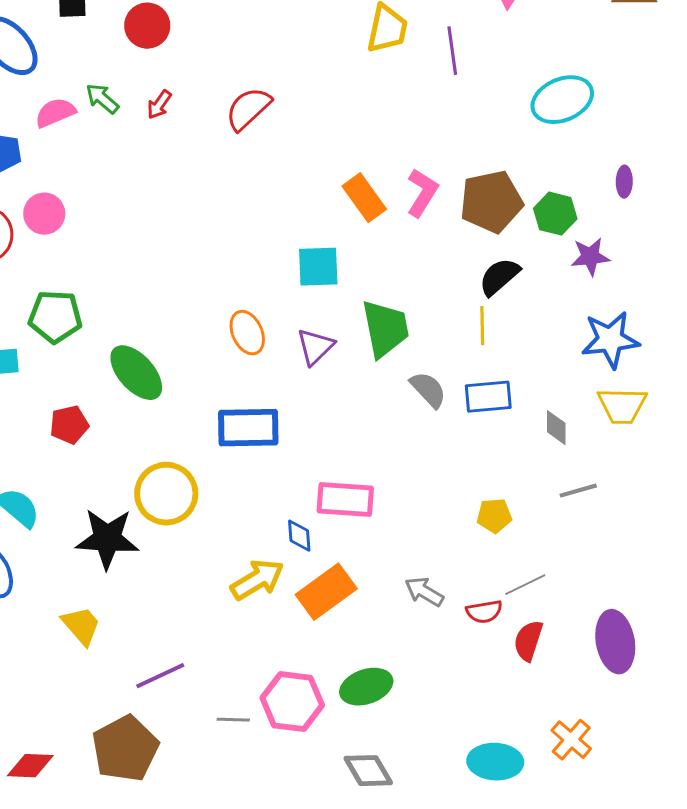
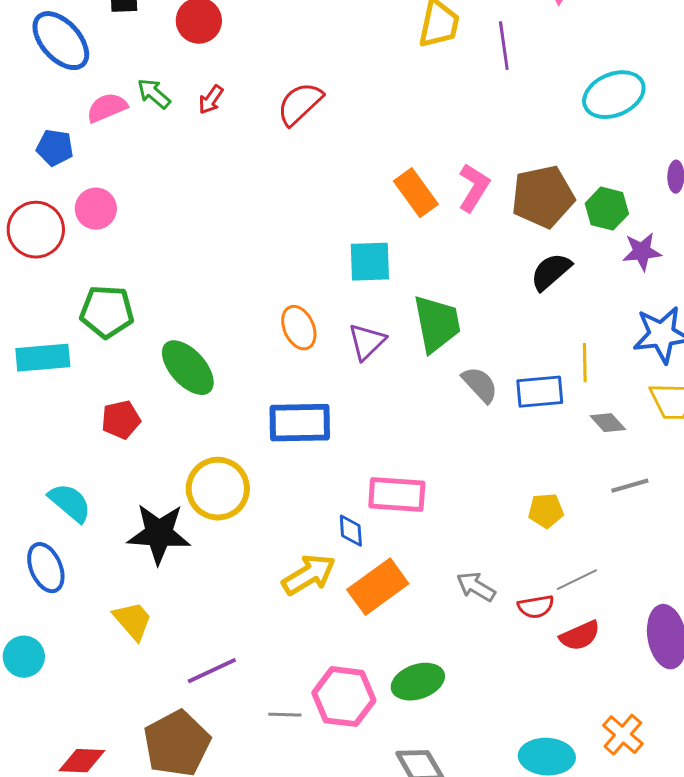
yellow line: (482, 326) -> (585, 363), moved
gray diamond: (556, 428) -> (608, 423), turned -42
red semicircle: (528, 641) -> (580, 636), turned -132

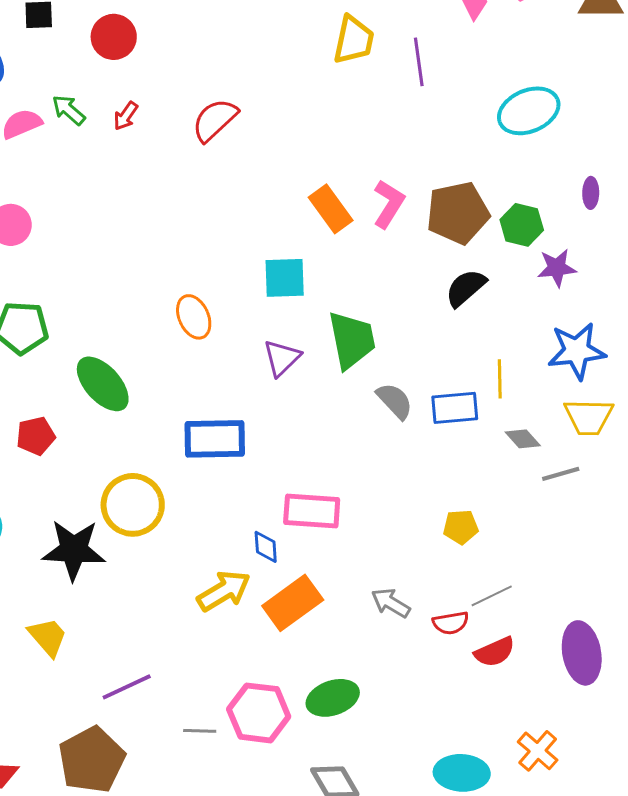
orange ellipse: (299, 328) -> (194, 317), moved
gray line: (630, 486) -> (561, 474), moved

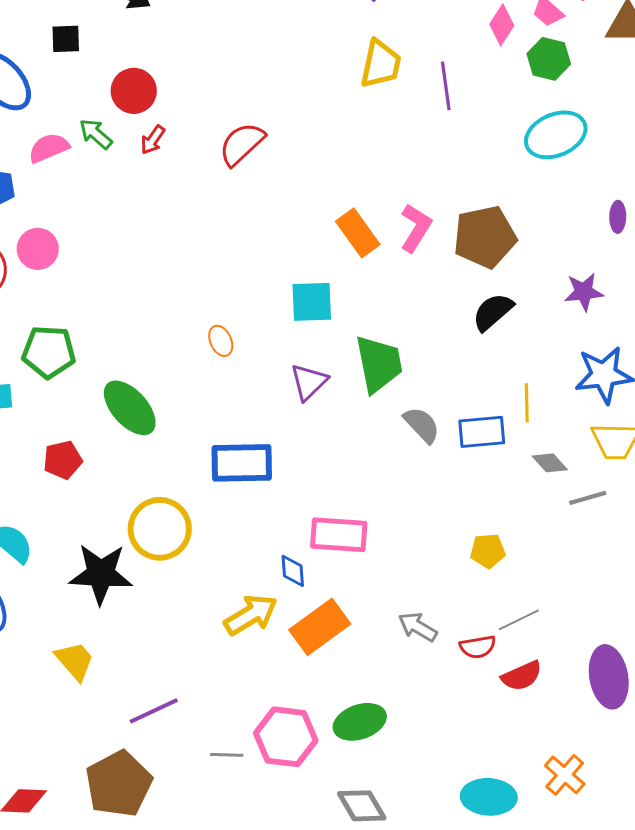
red circle: (114, 37) -> (134, 91), moved
green hexagon: (522, 225) -> (549, 59), moved
orange ellipse: (194, 317) -> (221, 341), size x0.7

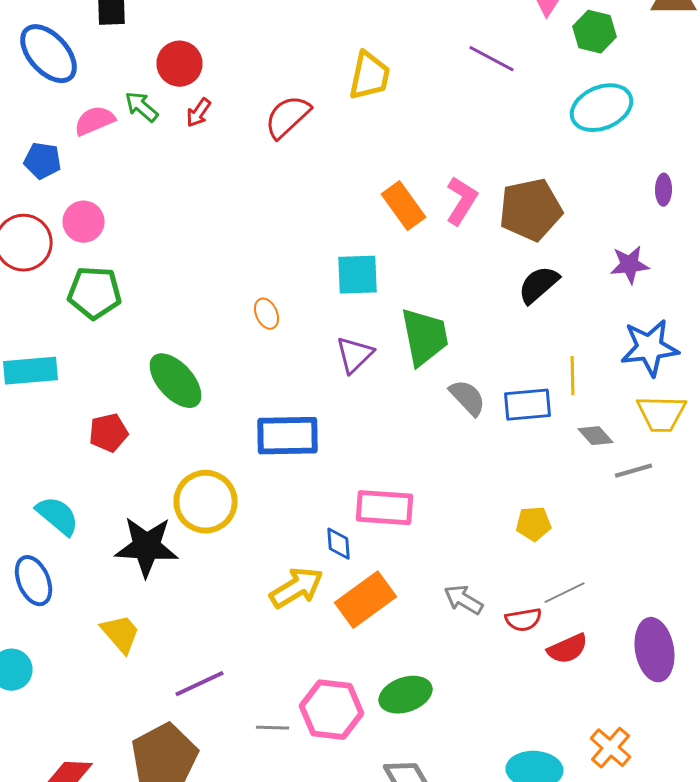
yellow trapezoid: (381, 64) -> (370, 76), moved
purple line: (446, 86) -> (492, 59), turned -54
green pentagon: (49, 352) -> (94, 293), moved

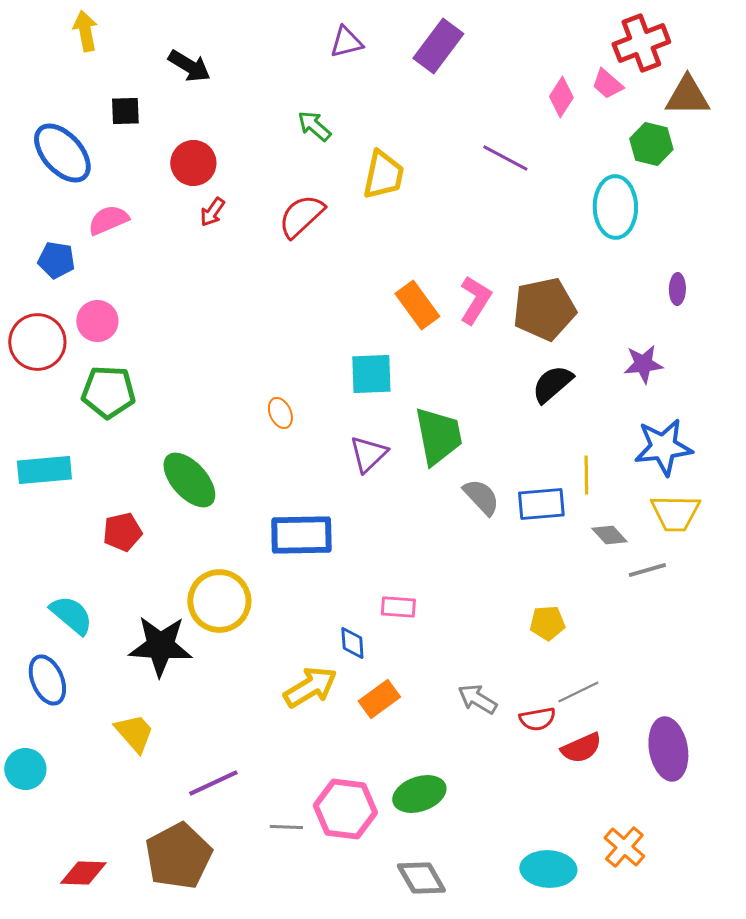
green hexagon: (594, 32) -> (651, 144), moved
green arrow: (142, 107) -> (314, 126), moved
cyan ellipse: (602, 108) -> (615, 207), turned -68
pink rectangle: (384, 508) -> (398, 607), size x0.6
orange rectangle: (366, 600) -> (379, 699), size x0.7

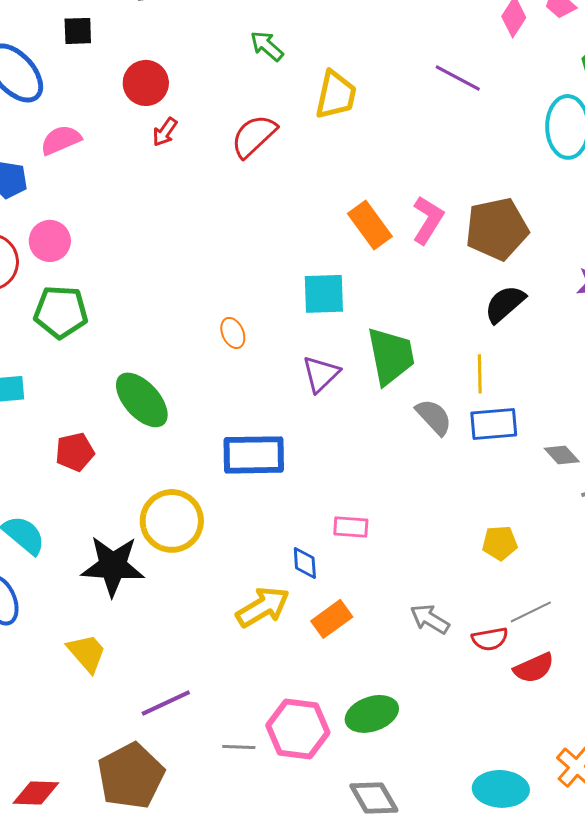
yellow line: (586, 475) -> (480, 374), moved

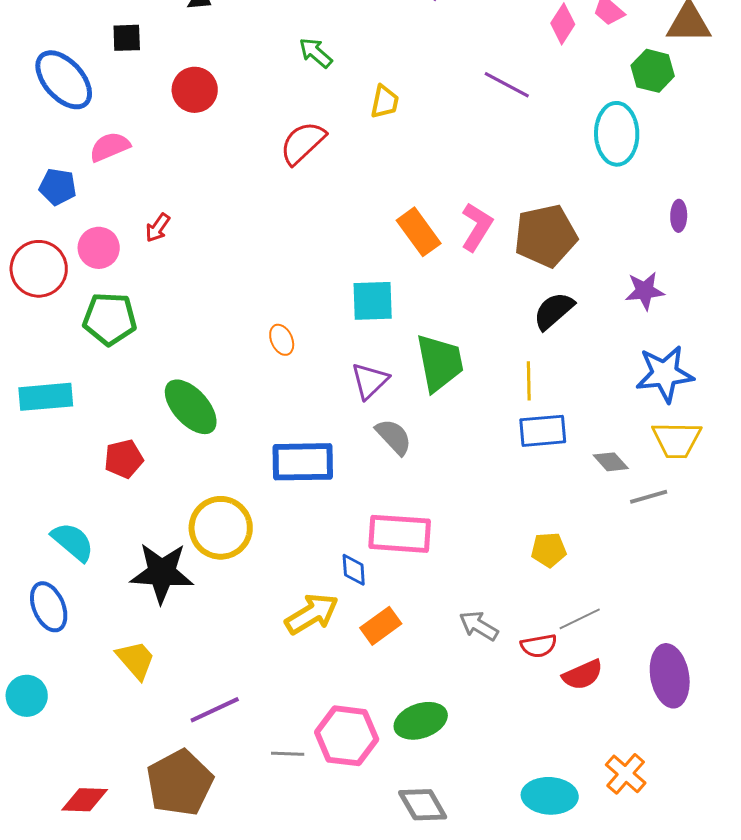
yellow trapezoid: (336, 95) -> (385, 102), size x0.7
red arrow: (165, 132) -> (158, 228), moved
gray semicircle: (434, 417) -> (394, 437), moved
pink rectangle: (351, 527) -> (400, 534), size x1.8

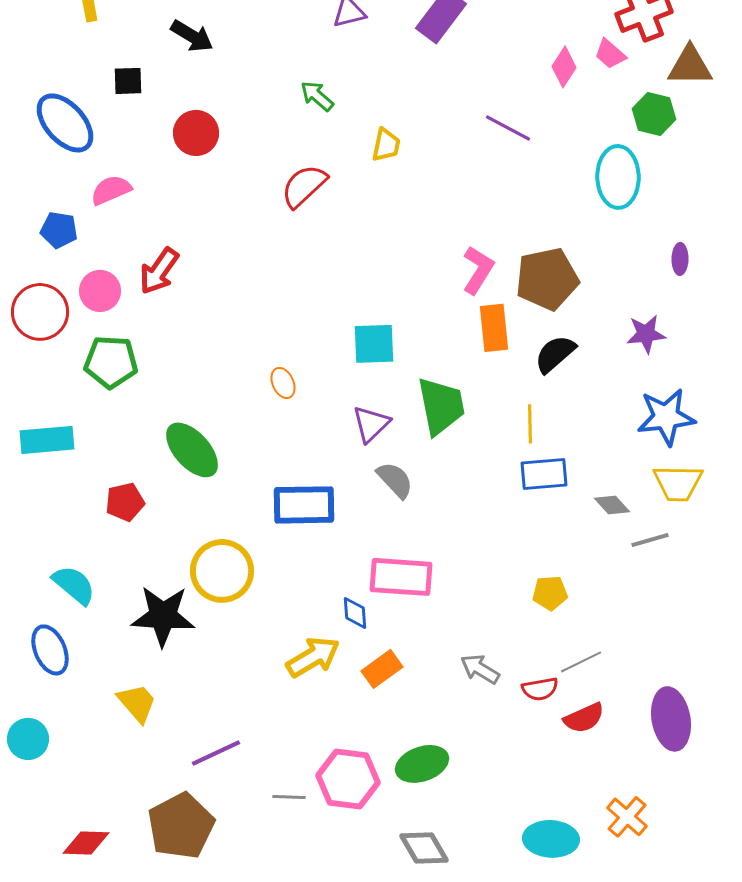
red arrow: (158, 228) -> (159, 271), size x1.6
orange rectangle: (419, 232) -> (494, 328), moved, turned 30

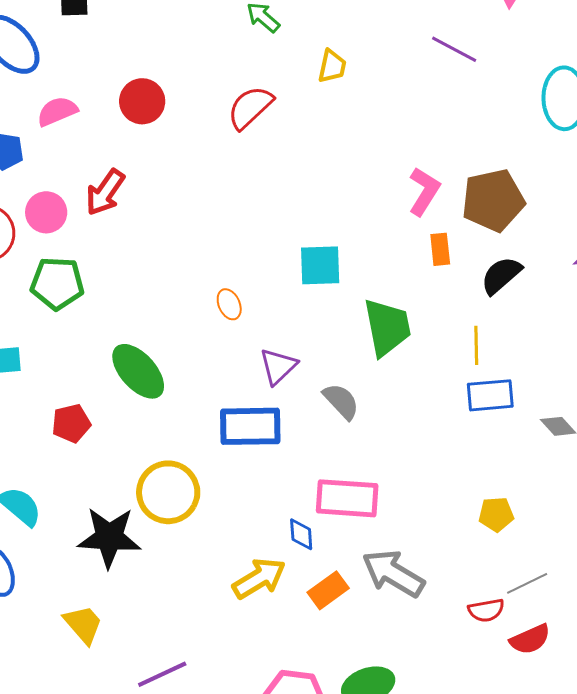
red circle: (196, 133) -> (142, 101), moved
orange rectangle: (494, 328) -> (440, 249), size x0.7
purple triangle: (371, 424) -> (278, 366), moved
gray arrow: (480, 669) -> (393, 573), moved, size x1.6

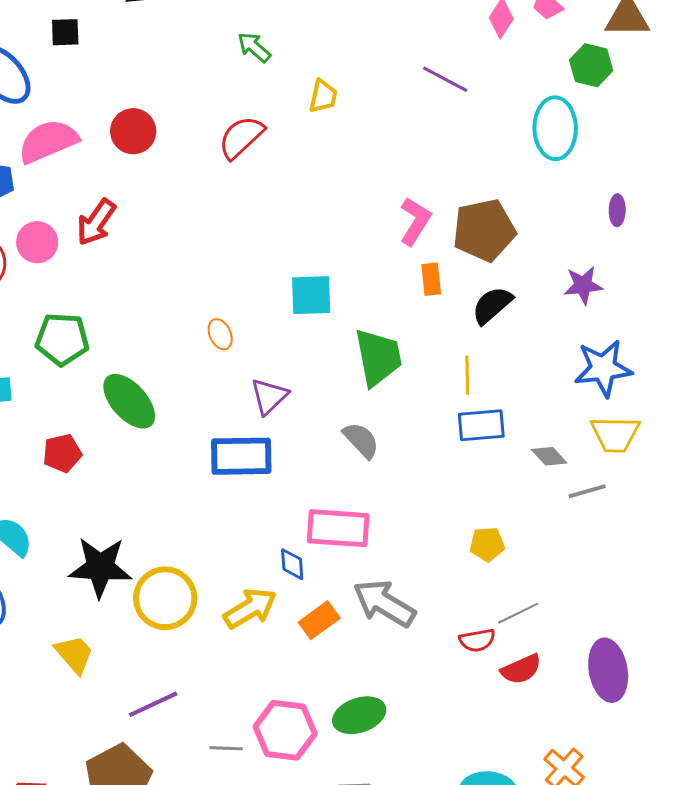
pink semicircle: (57, 111) -> (48, 141), size x1.5
green pentagon: (57, 283) -> (62, 339), moved
gray semicircle: (341, 401) -> (361, 440), moved
yellow circle: (168, 492) -> (165, 598), moved

